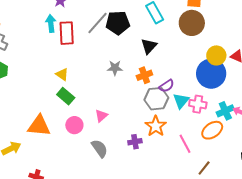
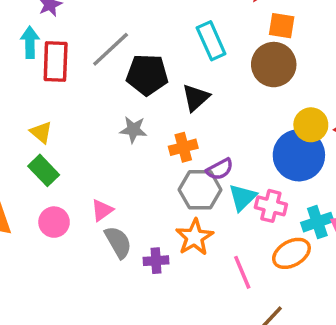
black pentagon: (118, 23) -> (147, 75), moved
gray semicircle: (100, 148) -> (118, 242), moved

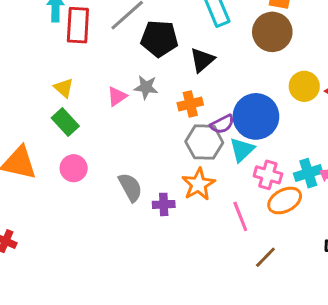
blue circle: (299, 155) -> (256, 116), moved
pink cross: (271, 206) -> (268, 175), moved
pink triangle: (102, 210) -> (117, 96), moved

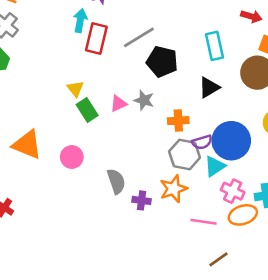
black triangle: (202, 60) -> (209, 88), moved
green rectangle: (65, 122) -> (87, 110), moved
pink line: (240, 216) -> (204, 222), turned -70

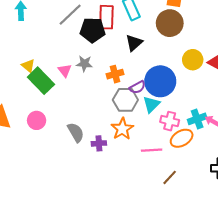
red rectangle: (96, 39) -> (106, 17), moved
pink triangle: (118, 104) -> (65, 70), turned -32
green rectangle: (87, 110) -> (41, 81), size x1.4

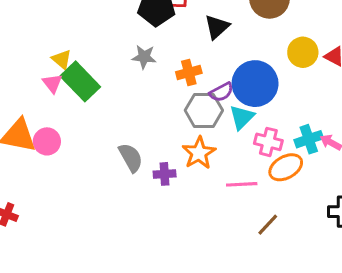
pink triangle: (65, 70) -> (52, 83), moved
pink circle: (37, 120) -> (47, 141), moved

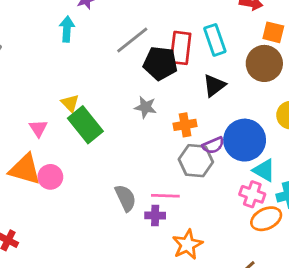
pink triangle: (52, 83) -> (38, 128), moved
cyan triangle: (242, 117) -> (264, 170), moved, turned -50
orange star: (199, 153) -> (187, 245), moved
pink line: (242, 184) -> (165, 196), moved

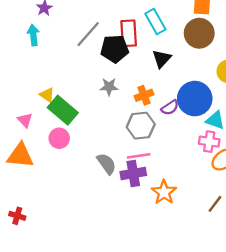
gray hexagon: (196, 161) -> (141, 126), moved
pink circle: (50, 177) -> (59, 138), moved
purple cross: (155, 216) -> (133, 174), size x1.5

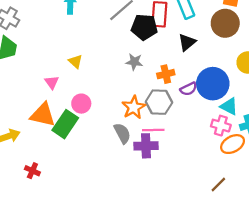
green rectangle: (63, 110) -> (65, 124), moved, turned 76
orange star: (164, 192) -> (134, 107), moved

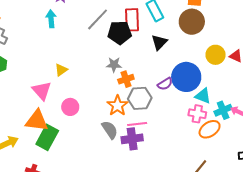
yellow triangle: (75, 62) -> (61, 70), turned 48
orange cross: (166, 74) -> (126, 79), moved
pink triangle: (52, 82) -> (42, 91), size x1.5
green rectangle: (65, 124) -> (47, 137), moved

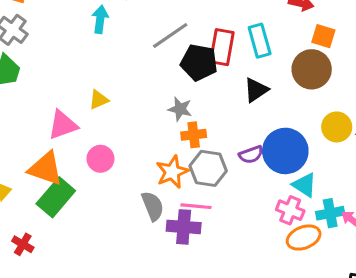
pink triangle: (42, 91) -> (63, 125), turned 40

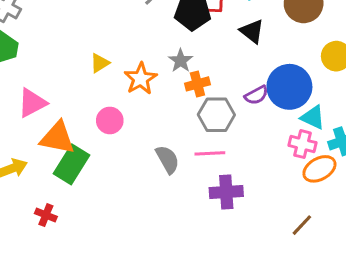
black triangle: (256, 90) -> (252, 31), turned -40
gray star: (180, 109) -> (181, 61), turned 30
pink triangle: (63, 125) -> (32, 103), moved
orange star: (172, 172) -> (141, 79), moved
purple cross: (184, 227) -> (226, 192), moved

